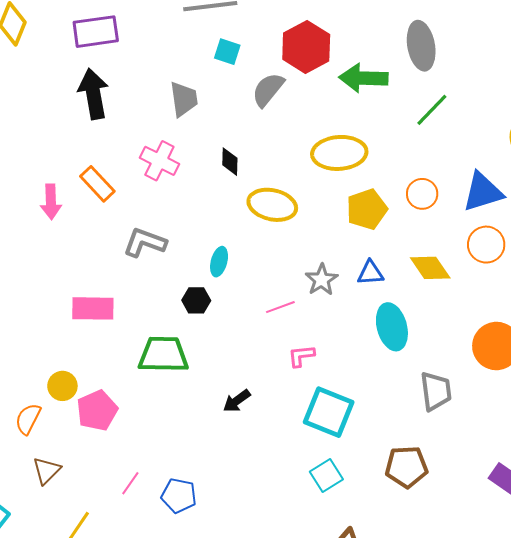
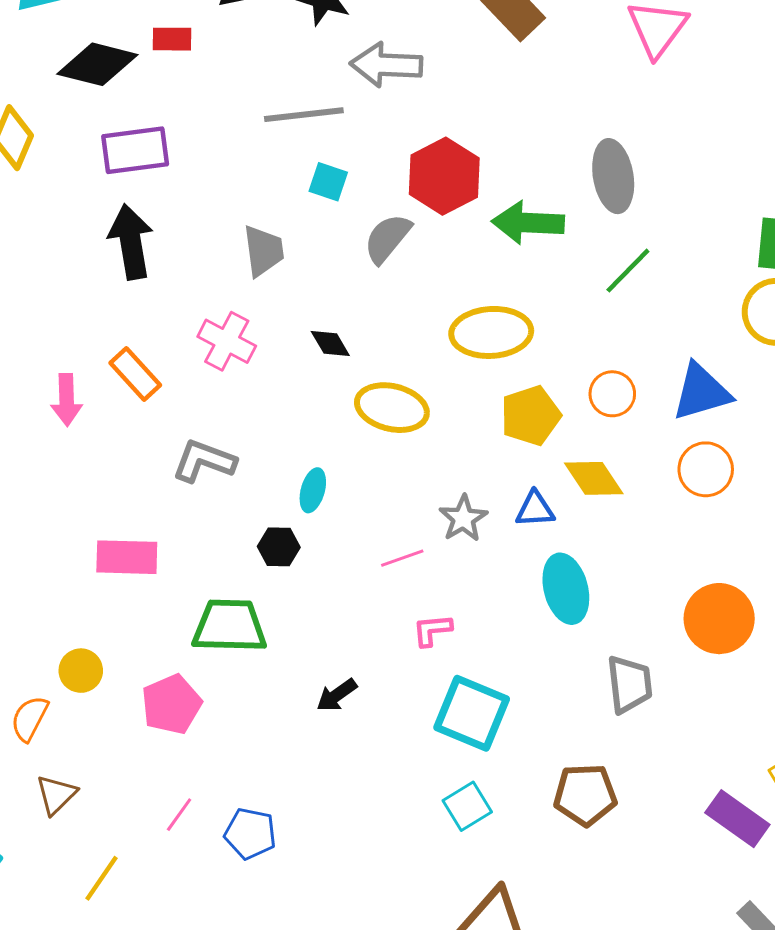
black diamond: (230, 162) -> (330, 343), turned -32
yellow diamond: (430, 268) -> (594, 478), moved
pink pentagon: (97, 410) -> (171, 704), moved

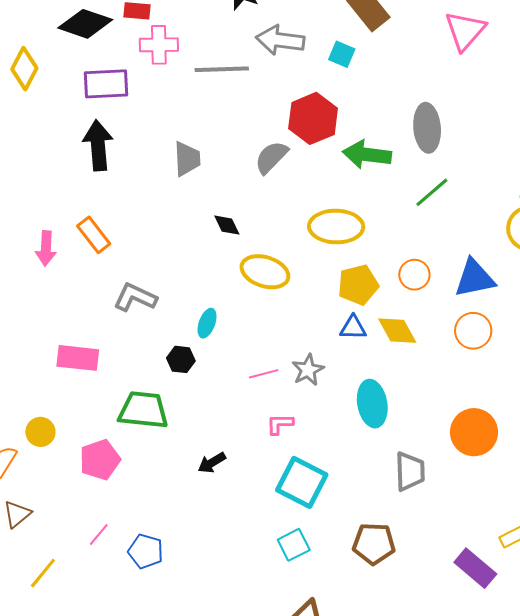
cyan square: (328, 182) -> (342, 54), moved
pink cross: (227, 341) -> (159, 45), moved, turned -33
blue triangle: (535, 509) -> (353, 328), moved
gray star: (463, 518) -> (308, 370), moved

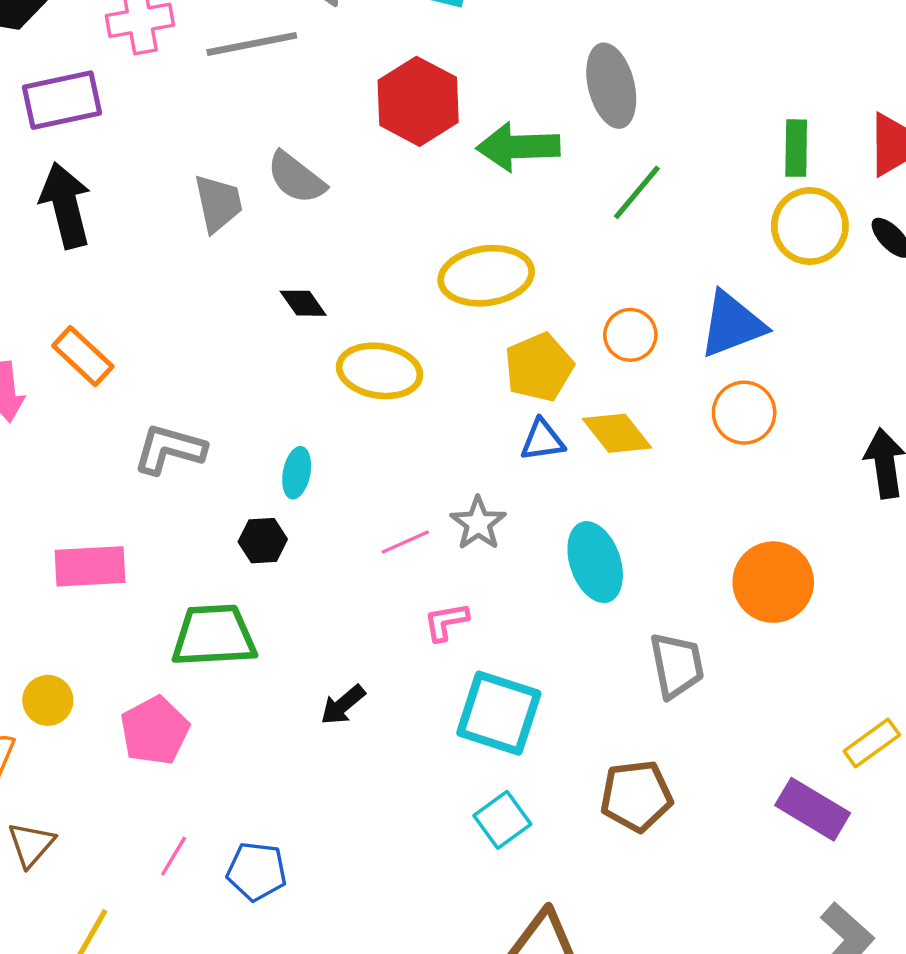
gray semicircle: (271, 157) -> (296, 178), moved, turned -87

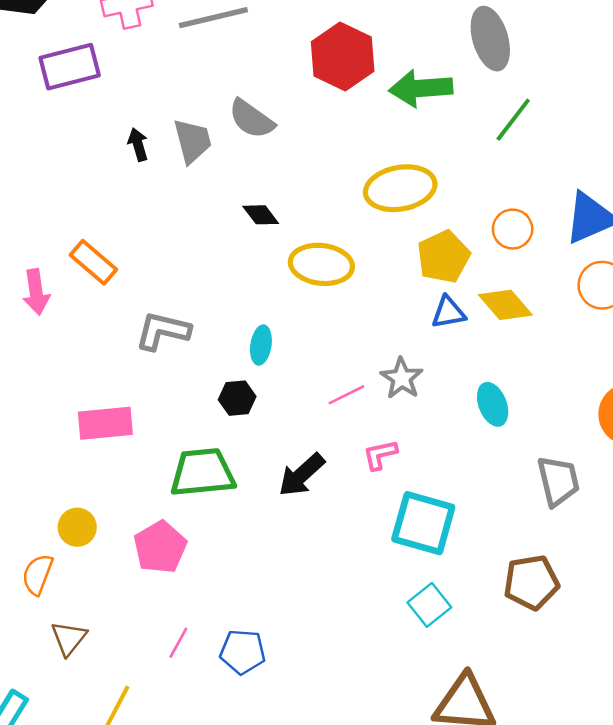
black arrow: (66, 205) -> (138, 144), moved, size x0.5
cyan ellipse: (595, 562) -> (493, 404), size x0.7
black arrow: (343, 705) -> (302, 475), moved, size x1.4

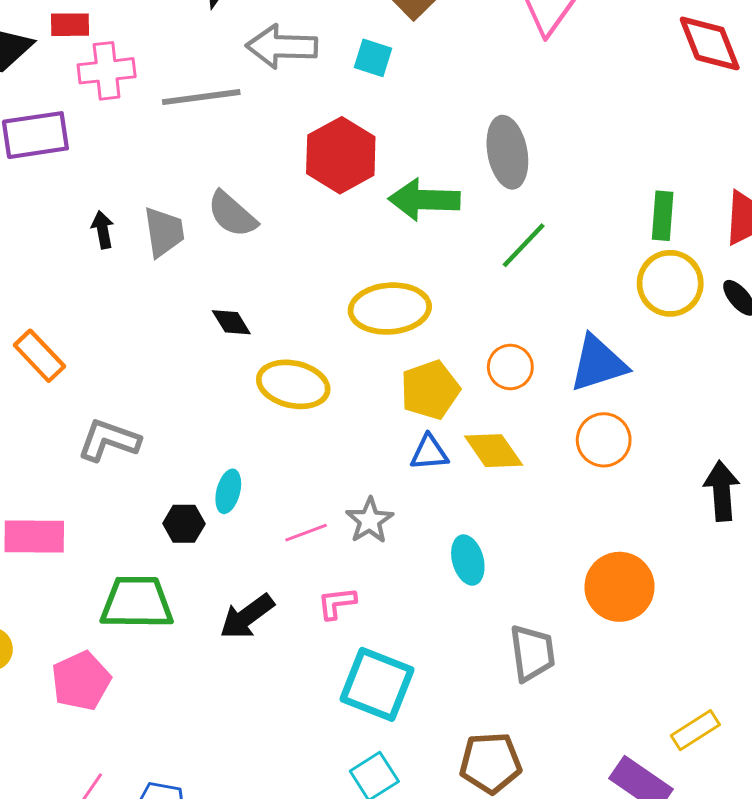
cyan ellipse: (261, 345) -> (228, 491), moved

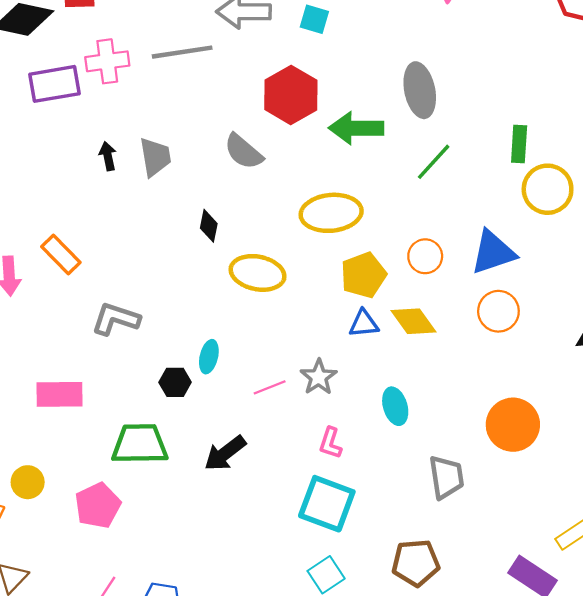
pink cross: (107, 71) -> (107, 61), moved
gray semicircle: (232, 214) -> (243, 152), moved
green rectangle: (663, 216) -> (519, 144), moved
black diamond: (231, 322) -> (209, 226), turned 44
pink L-shape: (337, 603) -> (330, 443), moved, turned -64

